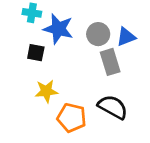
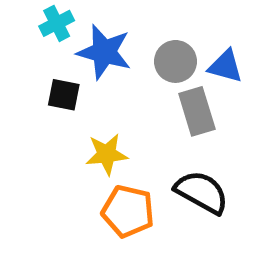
cyan cross: (32, 13) -> (57, 23), turned -36
blue triangle: (126, 37) -> (225, 66), turned 36
yellow star: (46, 91) -> (107, 154), moved

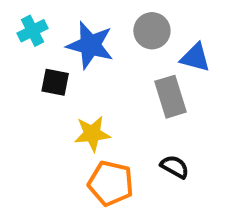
cyan cross: (57, 23) -> (32, 31), moved
gray circle: (176, 61) -> (152, 31), moved
black semicircle: (202, 192) -> (175, 167), size x0.6

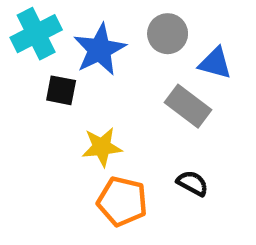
cyan cross: (32, 31) -> (36, 34), size x1.5
blue star: (90, 45) -> (100, 50), turned 30
gray rectangle: (171, 97) -> (188, 106), turned -36

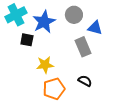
gray rectangle: (188, 106) -> (83, 47), turned 30
orange pentagon: (122, 201) -> (54, 89), turned -30

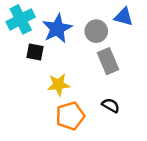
gray circle: (74, 15) -> (96, 31), moved
blue triangle: (95, 28) -> (124, 17), moved

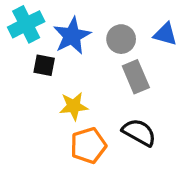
blue triangle: (124, 17) -> (165, 34), moved
black semicircle: (111, 105) -> (139, 132), size x1.5

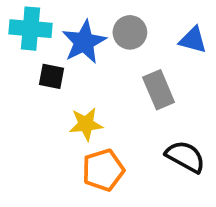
cyan cross: (26, 24) -> (30, 29), turned 32
gray circle: (121, 39) -> (130, 32), moved
black semicircle: (139, 132) -> (185, 157), moved

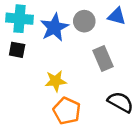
blue triangle: (193, 40) -> (117, 16), moved
black square: (52, 76) -> (17, 50), moved
orange pentagon: (103, 170) -> (67, 111), turned -30

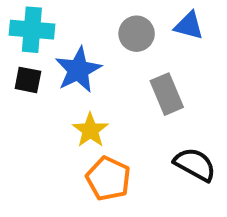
blue star: (54, 27) -> (78, 70), moved
yellow star: (56, 81) -> (90, 130), turned -30

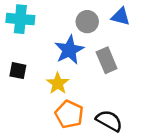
blue star: (78, 70) -> (69, 50), moved
black square: (28, 80) -> (18, 71), moved
black semicircle: (195, 164) -> (109, 121), moved

